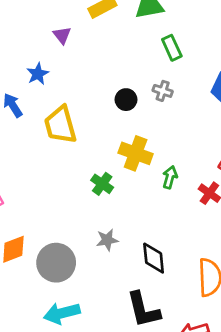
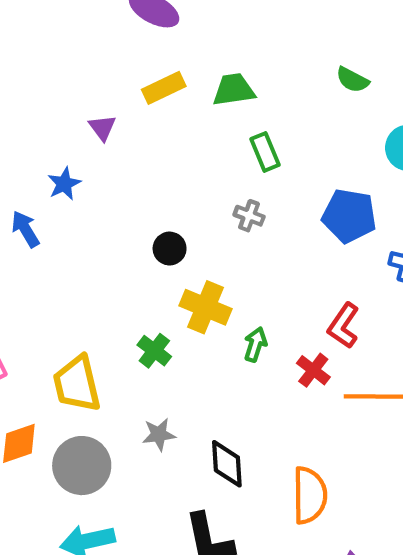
black circle: (126, 100) -> (170, 249), moved
yellow trapezoid: (60, 125) -> (77, 384), moved

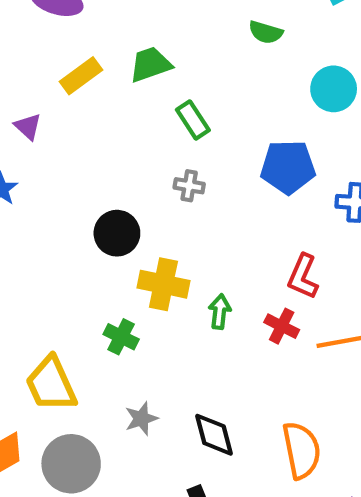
black circle: (170, 249) -> (117, 233), size x1.4

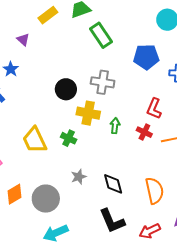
green rectangle: (193, 120) -> (101, 35), size x1.4
gray cross: (189, 186) -> (103, 82), moved, size x1.6
yellow trapezoid: (51, 384) -> (35, 140), moved

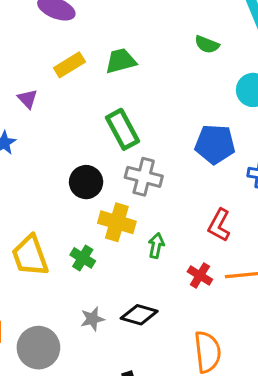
green rectangle: (101, 35) -> (122, 129), moved
red cross: (144, 132) -> (200, 275), moved
black diamond: (113, 184) -> (139, 315), moved, turned -65

